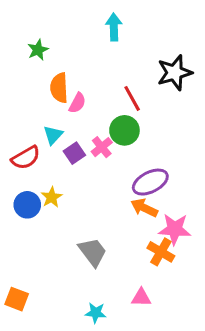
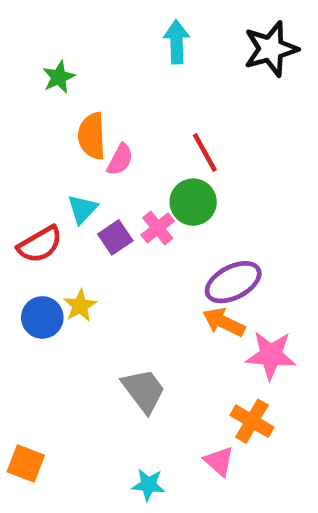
black star: (175, 73) -> (271, 49), moved
orange cross: (161, 252) -> (252, 421), moved
pink triangle: (141, 297) -> (219, 461), turned 40

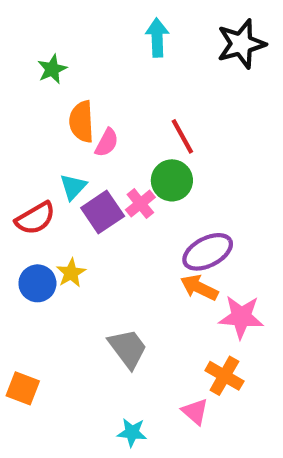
purple square: (115, 237) -> (103, 212), size x1.4
orange square: (26, 464) -> (23, 388), moved

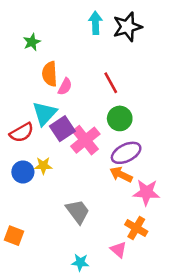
black star: (241, 44) -> (127, 27), moved
green circle: (172, 180) -> (120, 118), moved
cyan triangle: (73, 187) -> (45, 113), size x1.5
pink cross: (140, 204) -> (85, 140), moved, size x1.6
yellow star: (71, 273) -> (43, 166), turned 30

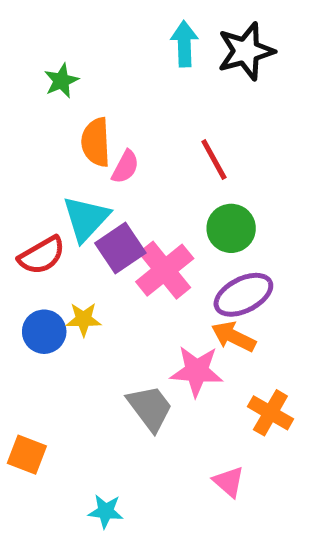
pink star: (146, 192) -> (197, 371), moved
orange cross: (136, 228) -> (270, 413), moved
cyan star: (80, 262) -> (106, 511), moved

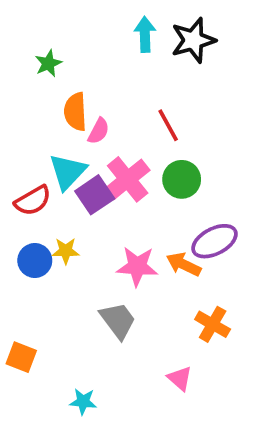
pink cross: (165, 270) -> (128, 179), moved
purple ellipse: (243, 295) -> (215, 241), moved
pink star: (197, 371) -> (137, 266), moved

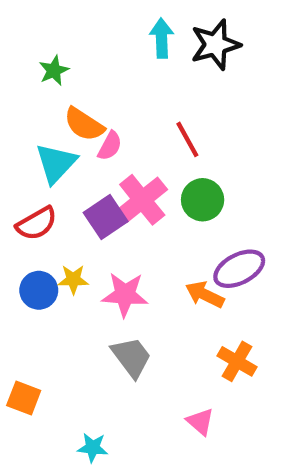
orange semicircle: (75, 112) -> (84, 124), turned -54
cyan triangle: (68, 172) -> (56, 163), moved
pink star: (137, 266) -> (125, 295), moved

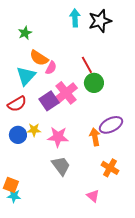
green circle: (203, 200) -> (94, 83), moved
orange arrow: (205, 295) -> (95, 137), turned 54
cyan star: (93, 448) -> (14, 196), moved

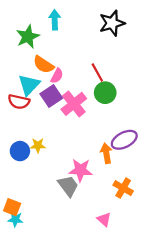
cyan arrow: (75, 18) -> (55, 20), moved
green star: (25, 33) -> (28, 37), size x1.5
purple square: (49, 101) -> (51, 96), moved
red semicircle: (17, 104) -> (19, 102), moved, turned 42
pink star: (58, 137) -> (81, 170), moved

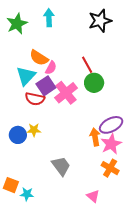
green star: (28, 37) -> (17, 24), moved
red semicircle: (19, 102) -> (35, 99), moved
pink star: (81, 170) -> (111, 144), moved, turned -30
cyan star: (15, 219) -> (27, 194), moved

